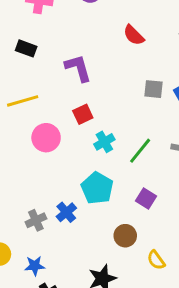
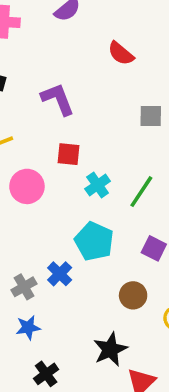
red square: (83, 114) -> (68, 154), turned 36
blue star: (35, 266) -> (28, 328), moved

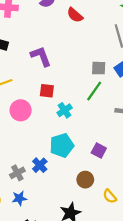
red semicircle: (121, 53) -> (75, 15), moved
green line: (141, 192) -> (94, 91), moved
cyan pentagon: (94, 241) -> (62, 145), turned 30

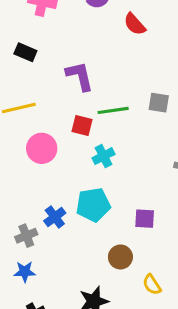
green line: (94, 91) -> (113, 110), moved, turned 40
purple square: (99, 151) -> (145, 219), turned -32
blue cross: (40, 165) -> (55, 217), moved

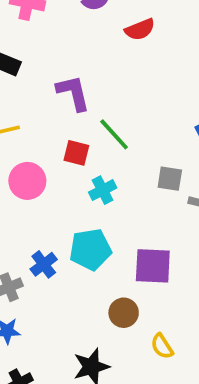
red semicircle: (135, 24) -> (140, 29), turned -70
gray square: (159, 103) -> (170, 179), moved
green line: (113, 110) -> (114, 134), turned 56
purple square: (145, 219) -> (153, 266), size x1.5

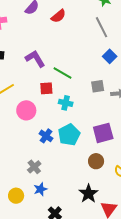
cyan cross: (103, 190) -> (66, 103), turned -32
blue cross: (44, 264) -> (46, 136), moved

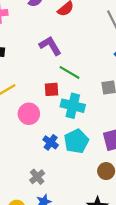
purple L-shape: (35, 59) -> (50, 46), moved
cyan cross: (66, 103) -> (73, 106), size x1.5

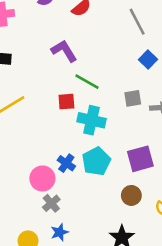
pink circle: (29, 114) -> (42, 178), moved

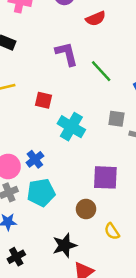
green line: (87, 82) -> (101, 71), moved
red square: (66, 102) -> (43, 100), moved
cyan pentagon: (96, 161) -> (41, 193), moved

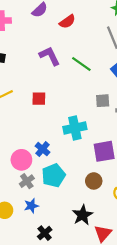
cyan cross: (71, 127) -> (75, 128), moved, turned -30

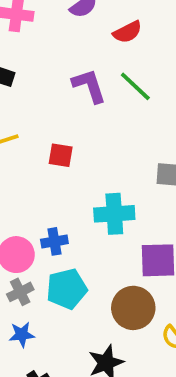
green line: (81, 64) -> (135, 86), moved
blue cross: (42, 149) -> (54, 241), turned 32
brown circle: (94, 181) -> (133, 308), size x1.5

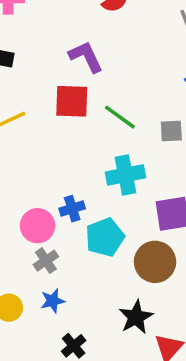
green line: (135, 86) -> (120, 117), moved
red square: (61, 155) -> (72, 101), moved, size x1.5
cyan pentagon: (67, 289) -> (105, 237), moved

